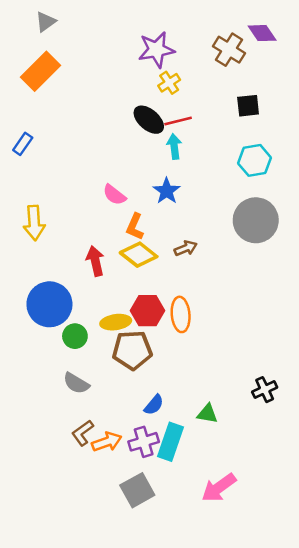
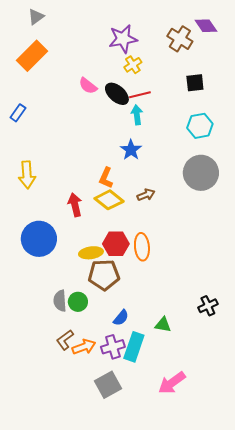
pink semicircle: (114, 195) -> (88, 86), moved
green circle: (75, 336) -> (78, 302), moved
gray semicircle: (76, 383) -> (60, 301), turned 55

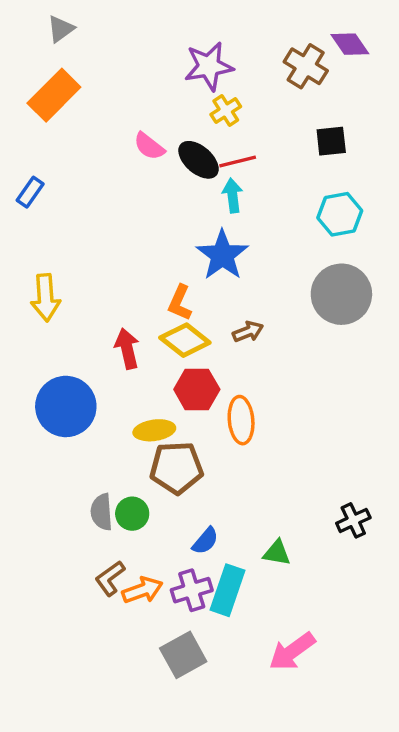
blue star: (131, 150) -> (222, 255), size x1.4
red hexagon: (116, 244) -> (197, 389), moved

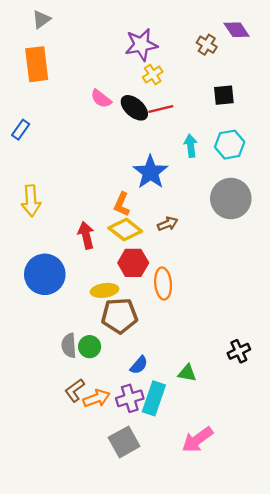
brown cross: (306, 66) -> (207, 45), size x0.7
orange rectangle: (54, 95) -> (37, 64), turned -52
cyan arrow: (233, 196) -> (191, 146), moved

